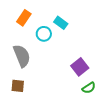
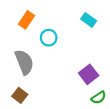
cyan rectangle: (61, 23) -> (89, 20), moved
brown square: (18, 86) -> (20, 95), turned 32

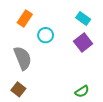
purple square: (89, 74) -> (83, 42), moved
green semicircle: (99, 98) -> (82, 91), moved

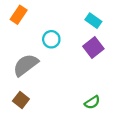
orange rectangle: (25, 19) -> (19, 15), moved
gray semicircle: (23, 58) -> (26, 65), turned -105

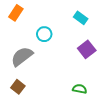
purple square: (93, 47) -> (87, 49), moved
green semicircle: (92, 102) -> (80, 89), turned -136

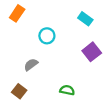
gray semicircle: (22, 56) -> (31, 65), moved, size x0.6
green semicircle: (80, 89) -> (67, 90), moved

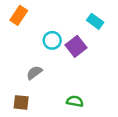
purple square: (92, 52) -> (76, 46), moved
brown square: (19, 91) -> (21, 102), turned -32

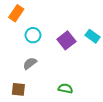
cyan rectangle: (95, 21) -> (93, 36), moved
cyan circle: (52, 40) -> (33, 35), moved

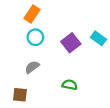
orange rectangle: (16, 13) -> (32, 14), moved
green semicircle: (65, 88) -> (70, 85), moved

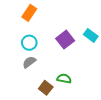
cyan circle: (35, 37) -> (29, 43), moved
brown square: (20, 95) -> (46, 88), moved, turned 32

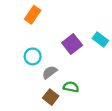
cyan circle: (29, 43) -> (33, 56), moved
gray semicircle: (29, 62) -> (50, 72), moved

